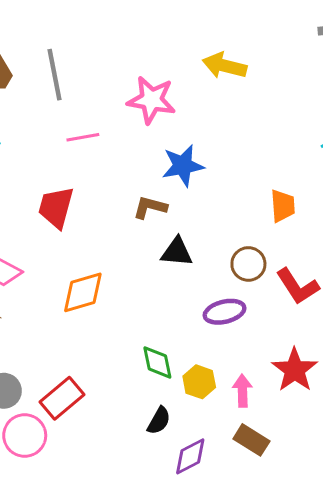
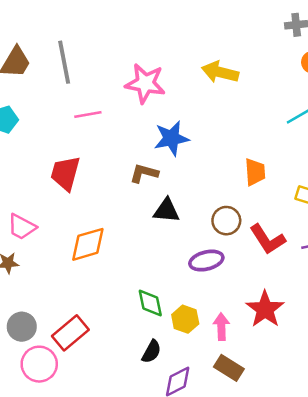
yellow arrow: (225, 66) -> (220, 72), moved

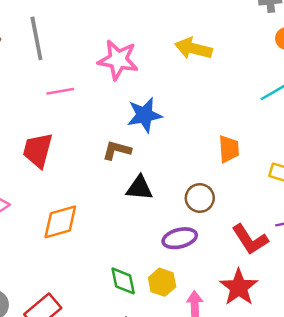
red L-shape: (267, 239) -> (250, 239), moved
yellow hexagon: (185, 319) -> (162, 282), moved

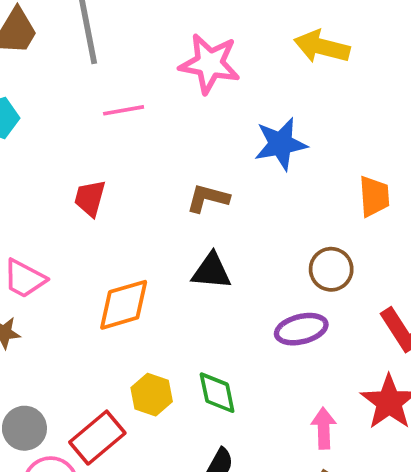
blue star: (144, 115) -> (281, 144), moved
red trapezoid: (38, 150) -> (90, 198), size x0.7
black triangle: (139, 188) -> (211, 271), moved
yellow hexagon: (162, 282) -> (152, 395), moved

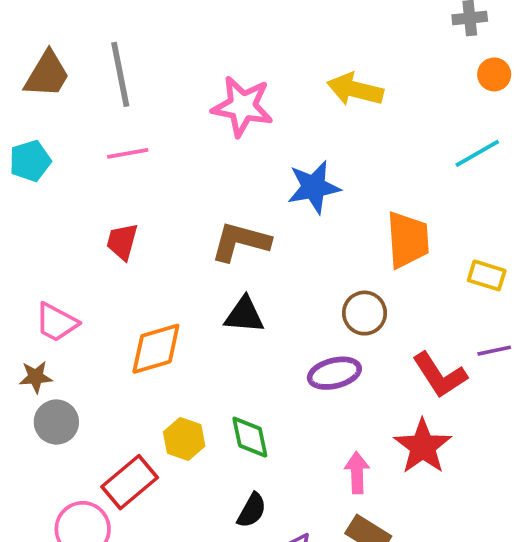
pink line: (124, 110) -> (128, 153), moved
orange trapezoid: (374, 196) -> (408, 240), size x1.4
brown L-shape: (208, 198) -> (241, 242), size x1.4
gray circle: (24, 428) -> (56, 422), moved

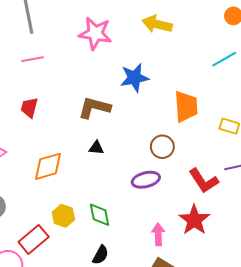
black triangle: (244, 315) -> (96, 148), size x0.7

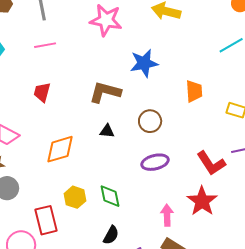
orange trapezoid: (186, 107) -> (194, 91), size x0.7
brown circle: (162, 147) -> (150, 121), moved
red rectangle: (34, 239) -> (46, 220), turned -64

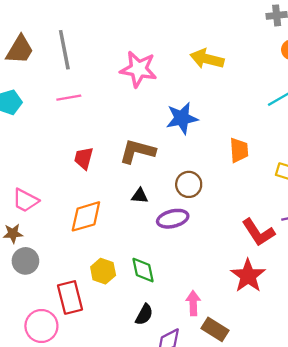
red trapezoid: (42, 92) -> (84, 158), moved
purple ellipse: (155, 162) -> (173, 219), moved
pink arrow: (167, 215) -> (193, 303), moved

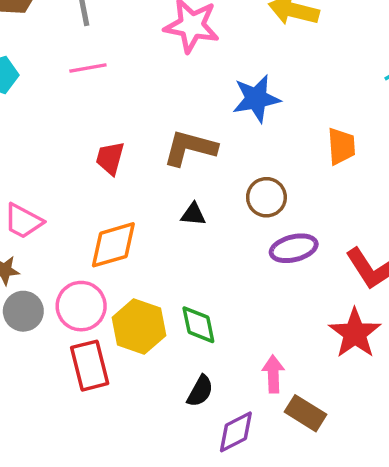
purple ellipse: (173, 219) -> (294, 248), moved
yellow hexagon: (103, 271) -> (139, 326), size x1.4
pink circle: (41, 326) -> (81, 306), moved

